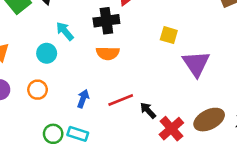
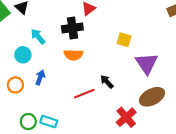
blue arrow: (83, 99) -> (40, 77), moved
black arrow: (148, 110) -> (107, 82), moved
brown ellipse: (209, 120) -> (152, 97), moved

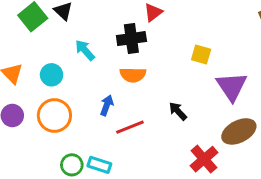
cyan circle: (23, 55) -> (52, 75), moved
blue arrow: (40, 77) -> (107, 105), moved
orange circle: (15, 85) -> (54, 115), size x1.5
red line: (84, 94) -> (130, 127), moved

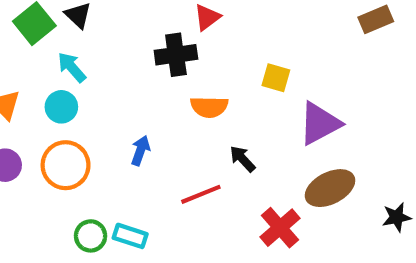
cyan arrow: (85, 50) -> (72, 67), moved
orange semicircle: (133, 75) -> (209, 107), moved
purple triangle: (232, 86) -> (320, 124), turned 36
red line: (130, 127) -> (201, 194), moved

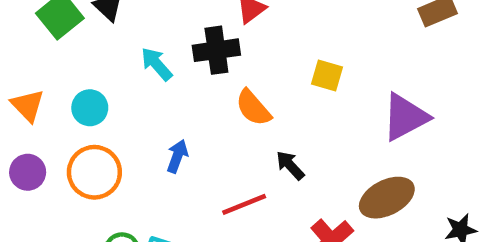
cyan arrow: (72, 67) -> (157, 64), moved
orange semicircle: (209, 107) -> (253, 108), turned 48
purple triangle: (320, 124) -> (405, 117), moved

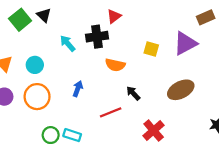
orange semicircle: (253, 108) -> (115, 65), turned -36
purple triangle: (405, 117) -> (185, 43), moved
brown ellipse: (387, 198) -> (181, 90), moved

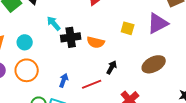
black cross: (97, 37) -> (71, 37), moved
blue arrow: (78, 89) -> (64, 80), moved
black arrow: (133, 93) -> (112, 67), turned 72

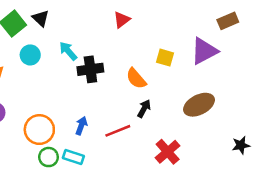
cyan circle: (25, 42) -> (30, 55), moved
orange semicircle: (96, 42) -> (136, 79), moved, turned 36
orange circle: (27, 70) -> (39, 130), moved

